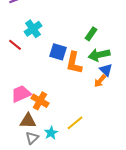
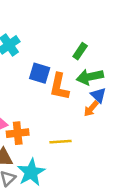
orange cross: (40, 101) -> (18, 133), turned -36
yellow line: (75, 123) -> (60, 142), moved, turned 36
cyan star: (51, 133) -> (31, 172), size x1.6

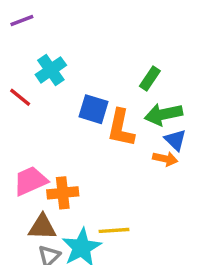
orange arrow: (91, 109) -> (165, 159), turned -119
yellow line: (60, 142) -> (114, 230), moved

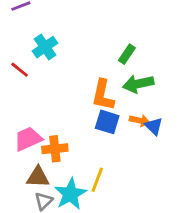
blue square: (94, 109) -> (107, 122), moved
blue triangle: (175, 140) -> (154, 126), moved
yellow line: (114, 230) -> (97, 180), turned -65

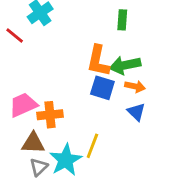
green rectangle: (127, 54) -> (122, 20), turned -30
green arrow: (138, 84) -> (125, 65), moved
blue triangle: (154, 126) -> (136, 112), moved

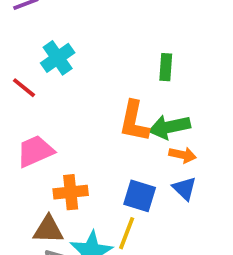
blue square: (102, 88) -> (140, 196), moved
pink trapezoid: (23, 105) -> (35, 151), moved

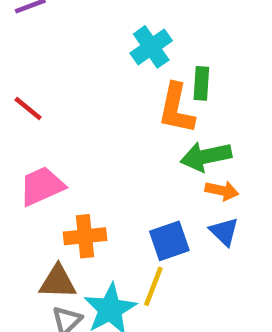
cyan cross: (58, 58) -> (151, 47), moved
orange L-shape: (134, 121) -> (176, 109), moved
blue square: (140, 196) -> (169, 241), turned -36

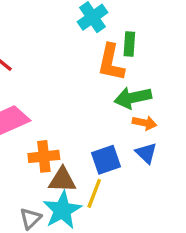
brown triangle: (58, 282) -> (62, 180), moved

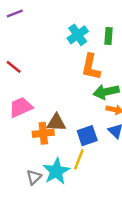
green rectangle: (129, 44) -> (109, 36), moved
brown triangle: (62, 180) -> (56, 123), moved

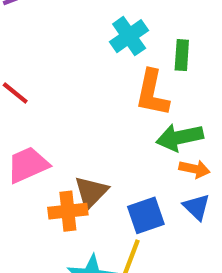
green rectangle: (109, 36) -> (182, 55), moved
brown triangle: (56, 123) -> (91, 192), turned -48

